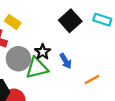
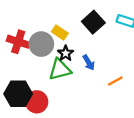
yellow rectangle: (13, 22) -> (60, 32), moved
gray circle: (18, 59) -> (41, 44), moved

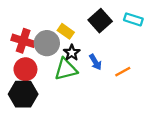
orange line: (115, 81) -> (123, 72), moved
red circle: (37, 102) -> (25, 69), moved

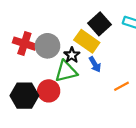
yellow rectangle: (66, 31) -> (87, 41), moved, size x1.5
red circle: (25, 69) -> (49, 91), moved
orange line: (123, 72) -> (122, 86), moved

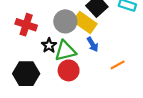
gray circle: (48, 46) -> (65, 21), moved
black star: (72, 55) -> (49, 45), moved
red circle: (49, 91) -> (69, 70), moved

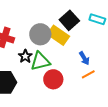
blue arrow: (93, 44) -> (84, 58), moved
red circle: (69, 70) -> (53, 79), moved

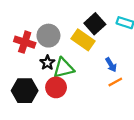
gray circle: (40, 34) -> (48, 36), moved
red circle: (53, 79) -> (56, 87), moved

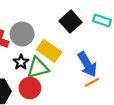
yellow rectangle: (83, 40) -> (49, 51), moved
blue arrow: (111, 65) -> (87, 64), size x1.6

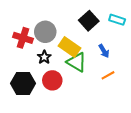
blue arrow: (87, 64) -> (104, 51), moved, size x0.6
green triangle: (38, 68) -> (77, 62), moved, turned 45

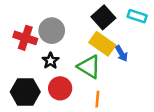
yellow rectangle: (70, 47) -> (102, 44), moved
orange line: (108, 75) -> (97, 99), moved, turned -56

